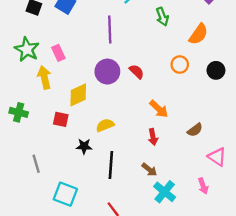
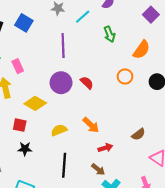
yellow diamond: (78, 95) -> (35, 103), turned 55
orange arrow: (159, 109) -> (91, 125), moved
red arrow: (153, 137) -> (105, 148), moved, turned -96
black star: (84, 146) -> (25, 149), moved

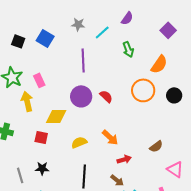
orange circle: (125, 77) -> (143, 90), size x1.5
yellow diamond: (35, 103) -> (56, 116), turned -30
black star: (25, 149) -> (42, 168), moved

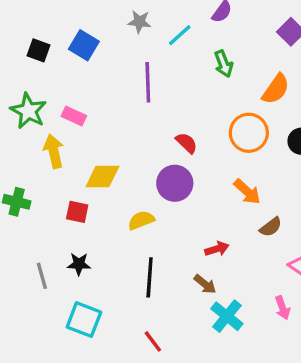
pink rectangle: (39, 80) -> (74, 116), turned -40
purple circle: (81, 96) -> (175, 183), moved
orange arrow: (110, 137) -> (247, 192), moved

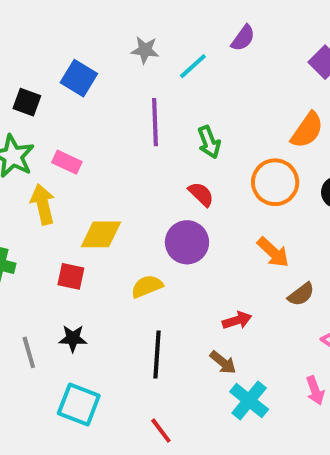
black square: (38, 50) -> (27, 102), moved
green arrow: (224, 64) -> (209, 142), moved

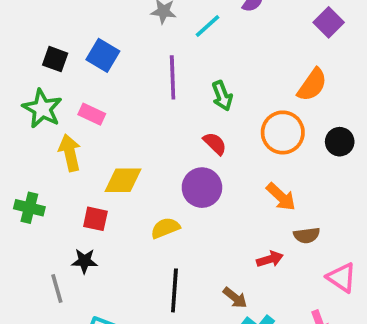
blue square: (79, 78) -> (103, 55), moved
brown semicircle: (301, 294) -> (307, 235), turned 30
red arrow: (237, 320) -> (270, 259), moved
black star: (73, 338) -> (84, 261), moved

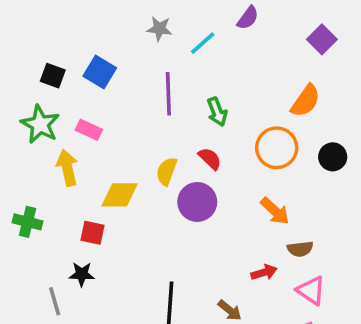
yellow semicircle: (165, 228) -> (167, 171), moved, turned -48
pink triangle: (342, 278) -> (311, 290), moved

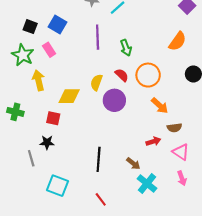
pink rectangle: (89, 130) -> (49, 50), moved, turned 32
orange circle: (277, 148) -> (148, 75), moved

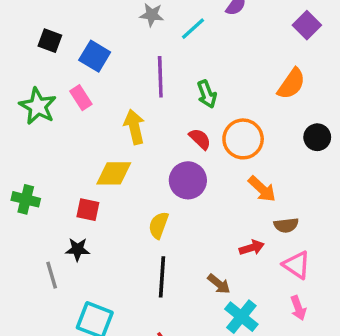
black square: (30, 27) -> (50, 41), moved
yellow arrow: (39, 80) -> (134, 127), moved
yellow semicircle: (96, 82) -> (159, 225), moved

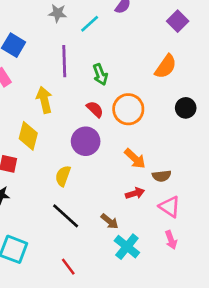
yellow diamond: (114, 173) -> (28, 136), turned -76
orange arrow: (262, 189) -> (135, 159), moved
black line: (162, 277) -> (66, 216), turned -52

